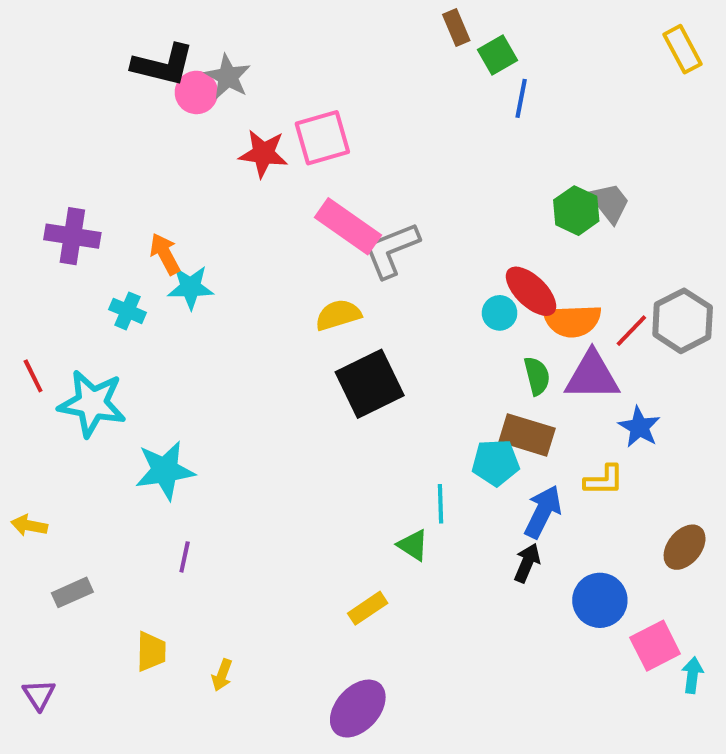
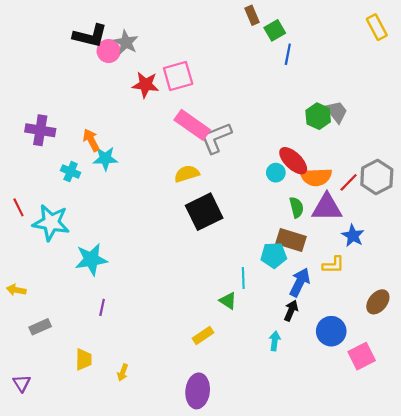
cyan arrow: (692, 675) -> (275, 341), moved
purple ellipse: (358, 709) -> (198, 391), turned -36

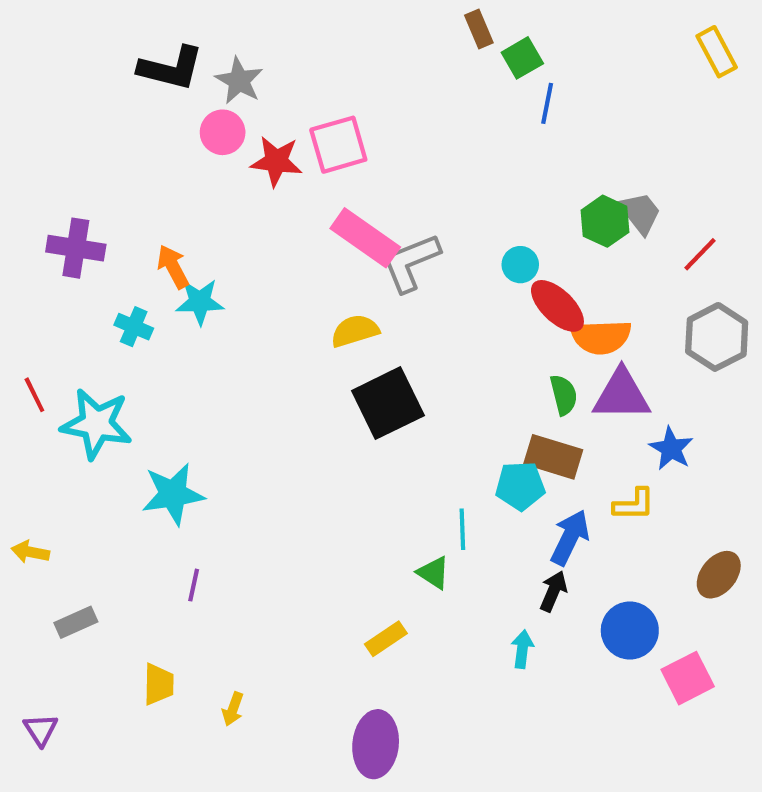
pink circle: (109, 51) -> (223, 132), moved
cyan circle: (276, 173) -> (520, 265), moved
red line: (349, 182) -> (700, 254), moved

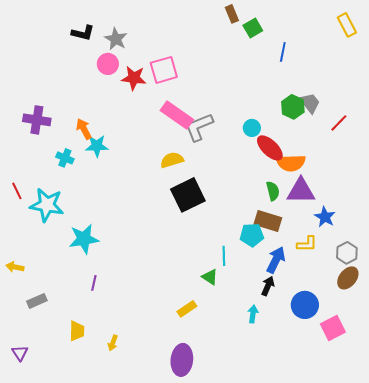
black L-shape: (171, 68) -> (83, 33), size x0.7
blue line: (547, 103) -> (283, 52), moved
gray hexagon: (717, 337) -> (347, 253), moved, size x0.7

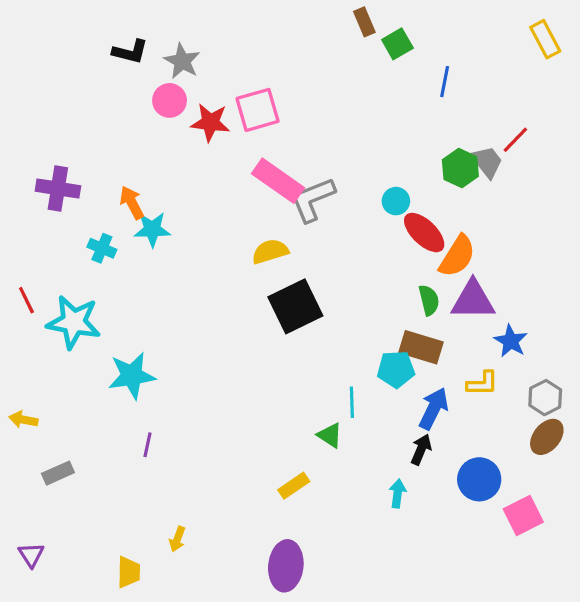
red line: (339, 123) -> (515, 140), moved
orange semicircle: (291, 163) -> (457, 256), turned -56
yellow trapezoid: (77, 331) -> (129, 572), moved

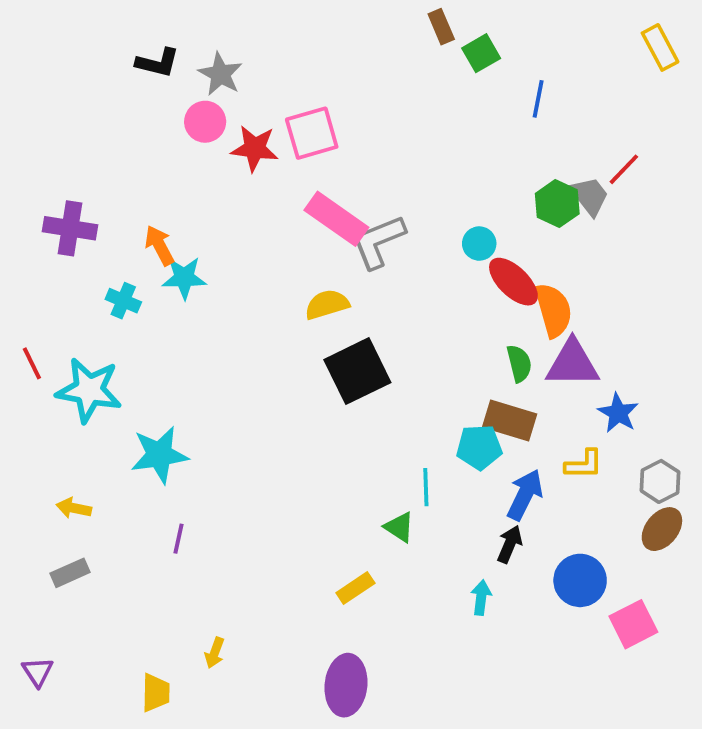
orange semicircle: (457, 256) -> (553, 310), turned -48
yellow arrow: (23, 420) -> (74, 508), moved

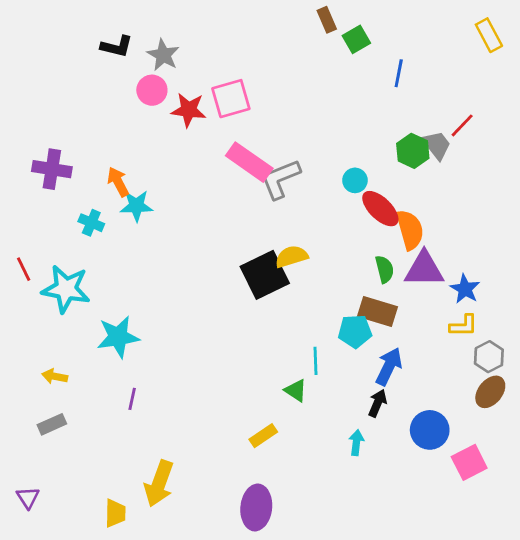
yellow semicircle: (327, 304) -> (292, 257), moved
blue star: (618, 413) -> (465, 289), moved
yellow L-shape: (584, 464) -> (464, 326), moved
yellow arrow: (215, 653) -> (159, 484), size x2.0

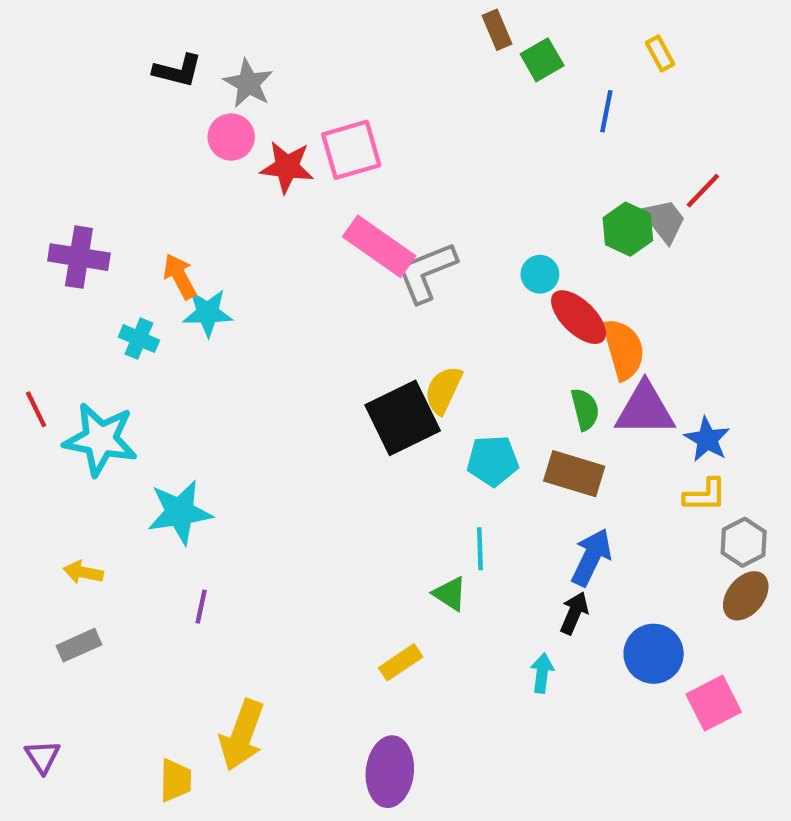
yellow rectangle: (489, 35) -> (660, 53), moved, size x0.7
yellow semicircle: (292, 257) -> (443, 390), turned -48
cyan pentagon: (355, 331) -> (493, 461), moved

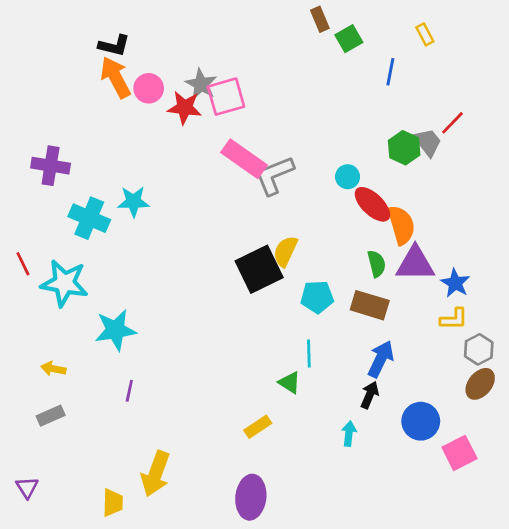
gray star: (248, 83) -> (201, 84), moved
orange arrow: (180, 276) -> (115, 77), moved, size x1.4
cyan cross: (139, 339) -> (89, 218), size x1.6

